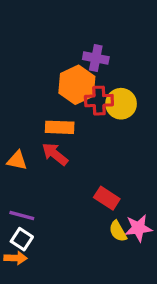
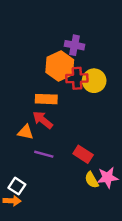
orange triangle: (17, 160) -> (25, 132), moved
purple line: (22, 215) -> (44, 154), moved

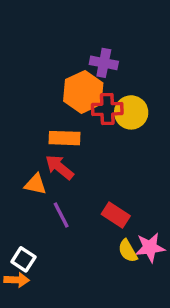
purple line: (44, 154) -> (61, 215), turned 48

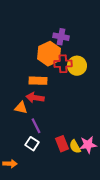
red arrow: (59, 167) -> (35, 98), turned -30
red rectangle: (116, 215) -> (62, 144), moved, turned 35
white square: (23, 259) -> (32, 144), moved

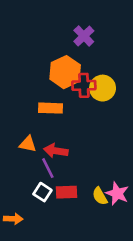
purple cross: (61, 37) -> (84, 36), moved, turned 35
red arrow: (35, 98) -> (56, 151), moved
red rectangle: (62, 144) -> (66, 192), moved, turned -70
pink star: (88, 145) -> (117, 193), turned 30

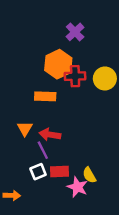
yellow circle: (103, 88) -> (105, 78), moved
orange triangle: (28, 144) -> (25, 129), turned 49
white square: (42, 192) -> (38, 172), turned 35
pink star: (117, 193) -> (77, 187), moved

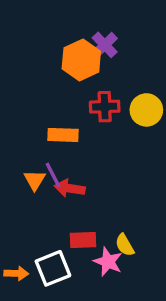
orange hexagon: (58, 64) -> (81, 60), moved
purple line: (43, 150) -> (53, 175), moved
white square: (38, 172) -> (53, 268), moved, size x1.5

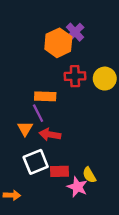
purple line: (53, 175) -> (38, 113), moved
white square: (53, 268) -> (36, 162), moved

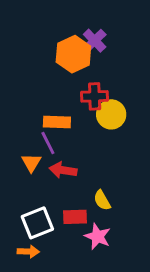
yellow circle: (105, 79) -> (111, 114), moved
white square: (36, 162) -> (37, 223), moved
yellow semicircle: (89, 175) -> (102, 200), moved
orange arrow: (12, 195) -> (28, 252), moved

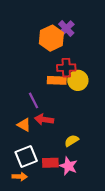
orange rectangle: (57, 122) -> (57, 80), moved
orange triangle: (31, 163) -> (24, 125), moved, turned -32
yellow semicircle: (102, 200) -> (72, 141), turned 88
red rectangle: (75, 217) -> (50, 163), moved

